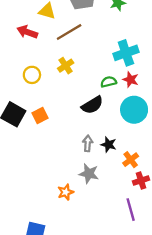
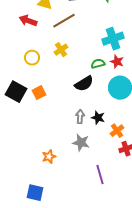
orange star: (66, 192) -> (49, 157), moved
purple line: (131, 210) -> (100, 175), moved

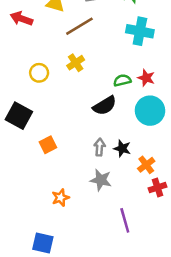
red arrow: (28, 21) -> (21, 19), moved
cyan cross: (113, 39) -> (140, 31), moved, turned 30
orange square: (39, 93) -> (48, 145), moved

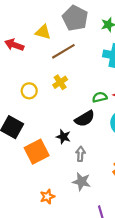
orange square: (48, 145) -> (37, 152), size x1.6
black star: (122, 148) -> (63, 137), moved

